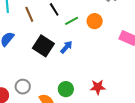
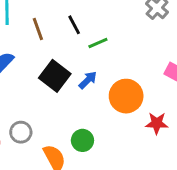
orange circle: (95, 21) -> (126, 96), moved, size x1.5
red star: (98, 87) -> (157, 123), moved

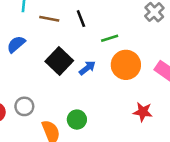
brown line: (38, 29) -> (49, 19), turned -66
green line: (98, 43) -> (110, 38), moved
orange circle: (126, 96) -> (126, 65), moved

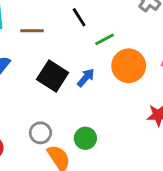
black line: (81, 19) -> (79, 17), moved
gray circle: (24, 106) -> (40, 133), moved

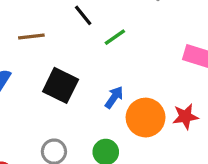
orange circle: (129, 66) -> (146, 118), moved
blue arrow: (86, 78) -> (114, 97), moved

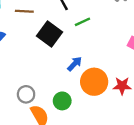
black square: (61, 85) -> (50, 34), moved

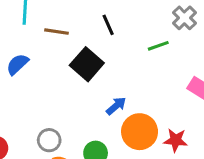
green line: (83, 22) -> (158, 46), moved

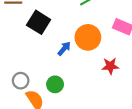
orange circle: (140, 132) -> (88, 37), moved

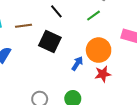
red star: (110, 66) -> (103, 74), moved

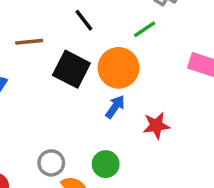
orange circle: (99, 50) -> (119, 68), moved

